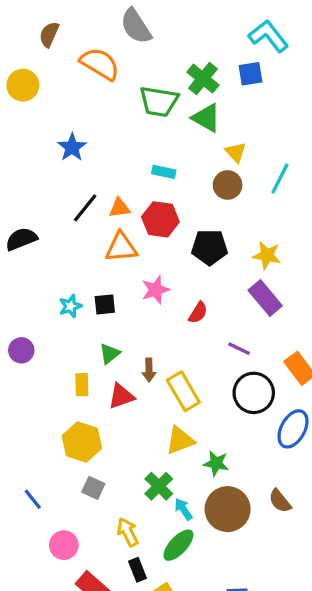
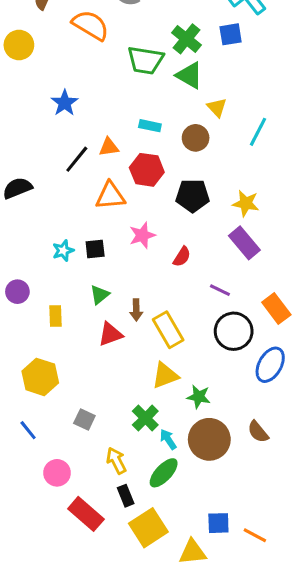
brown circle: (228, 185) -> (196, 138), moved
orange triangle: (119, 208) -> (109, 147), moved
yellow rectangle: (82, 385) -> (55, 316), moved
yellow hexagon: (82, 442) -> (40, 377), moved

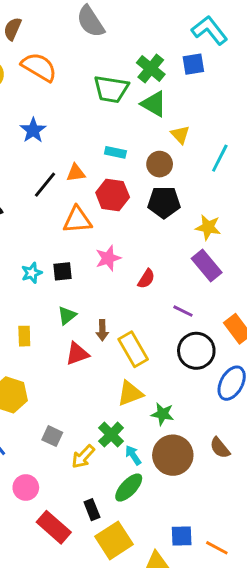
orange semicircle: (91, 25) -> (39, 67), moved
black pentagon: (193, 196) -> (164, 202), moved
yellow arrow: (116, 461) -> (83, 457), moved, turned -110

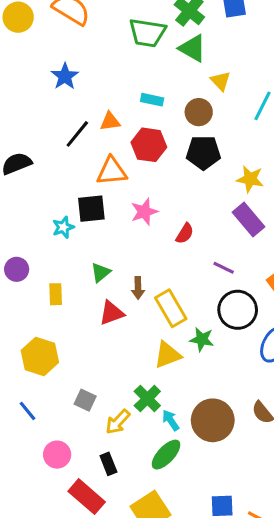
black square: (63, 271) -> (91, 209), moved, size x1.4
green star: (163, 414) -> (202, 339), moved
black rectangle: (92, 510) -> (108, 464), moved

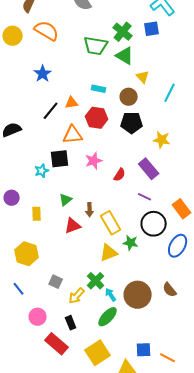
purple rectangle: (249, 220) -> (149, 169), moved

